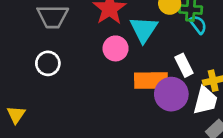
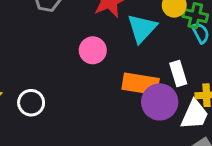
pink circle: (116, 48) -> (93, 50), moved
white circle: (48, 63) -> (31, 103), moved

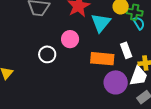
purple circle: (160, 102) -> (116, 82), moved
white circle: (31, 103) -> (47, 54), moved

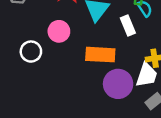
white rectangle: (126, 50) -> (128, 26), moved

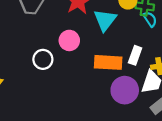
white rectangle: (128, 26) -> (135, 55), moved, turned 42

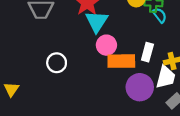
cyan triangle: (105, 20) -> (97, 21), moved
pink circle: (69, 40) -> (106, 45), moved

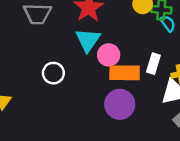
cyan triangle: (97, 21) -> (88, 40), moved
purple circle: (140, 87) -> (120, 104), moved

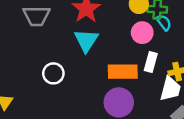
pink circle: (109, 55) -> (142, 33), moved

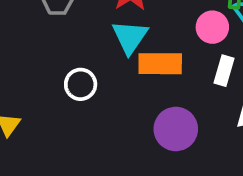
orange rectangle: (123, 72) -> (160, 64), moved

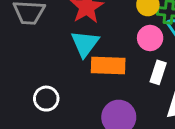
white circle: (81, 84) -> (46, 99), moved

